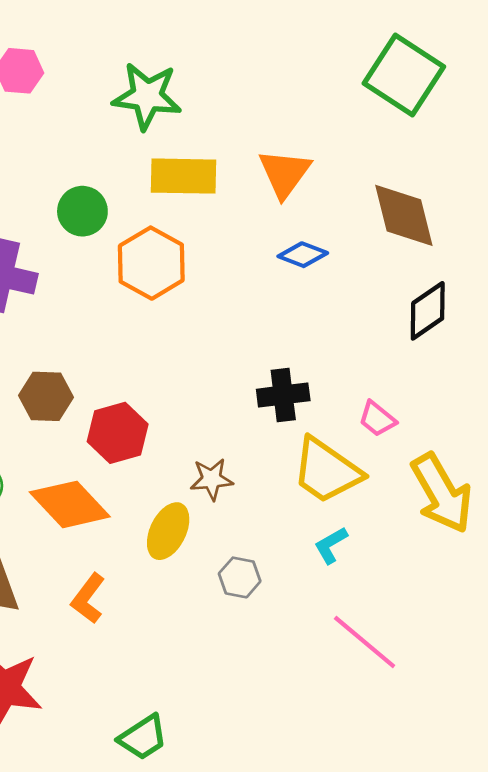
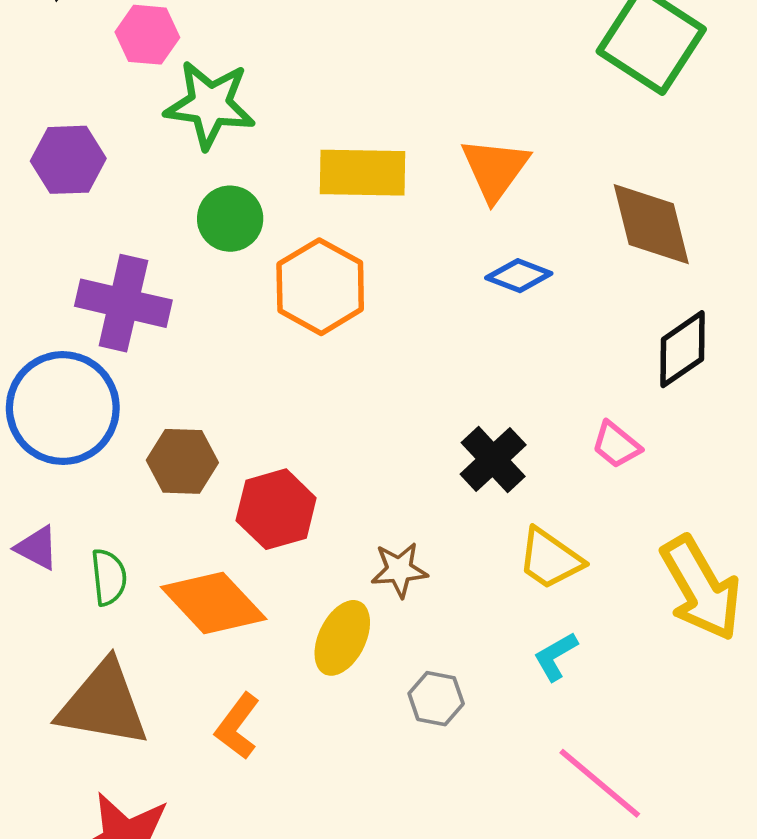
green star: (147, 96) -> (210, 105), moved
black cross: (283, 395) -> (493, 460), turned -36
pink trapezoid: (377, 419) -> (616, 445), moved
yellow trapezoid: (327, 471) -> (550, 559), size x0.7

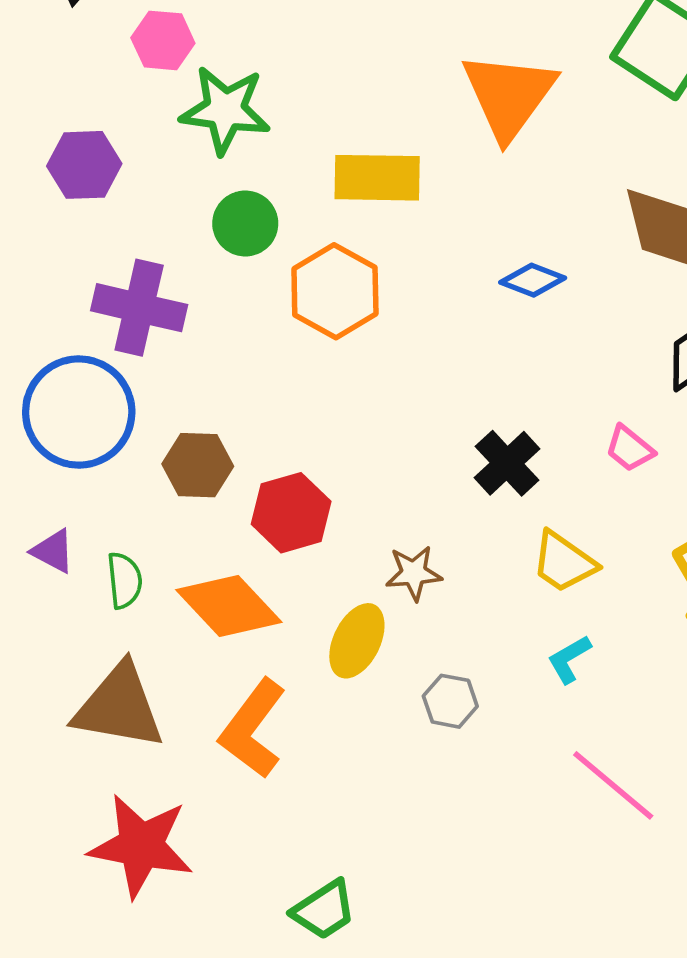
orange triangle: (495, 169) -> (509, 95), moved, size x1.4
orange L-shape: (237, 726) -> (253, 729), size x1.5

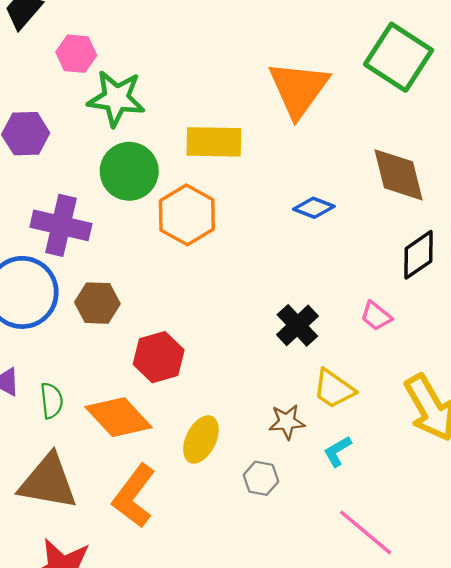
green circle: (245, 223) -> (129, 171), size x1.4
brown hexagon: (198, 465) -> (97, 303), moved
brown star: (414, 573) -> (287, 422), moved

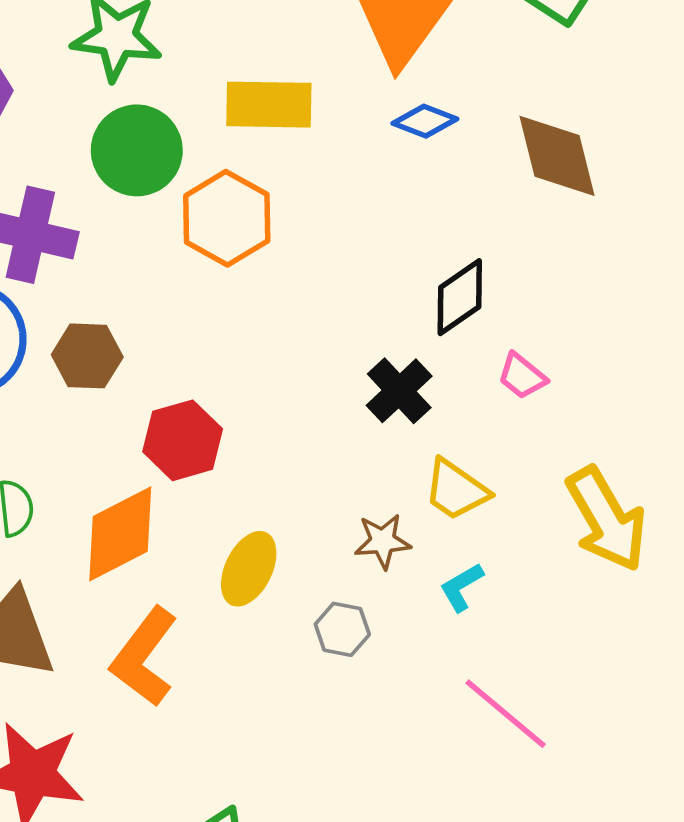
blue diamond: (314, 208) -> (425, 121), moved
black diamond: (419, 255) -> (460, 297), moved
orange diamond: (119, 417) -> (120, 534), turned -74

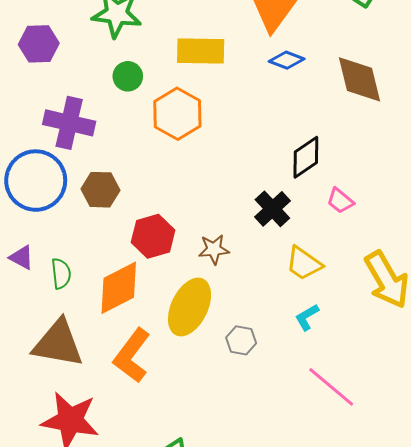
green circle: (137, 150) -> (128, 76), size x0.6
brown star: (383, 541) -> (214, 249), moved
yellow ellipse: (249, 569) -> (190, 307), size x1.4

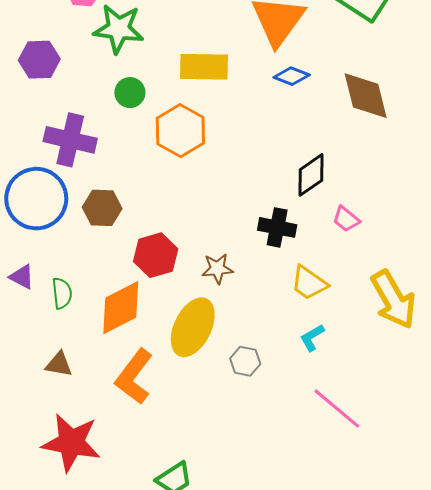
black cross: (272, 209) -> (277, 227), turned -36
brown triangle: (58, 343) -> (59, 364), size x0.5

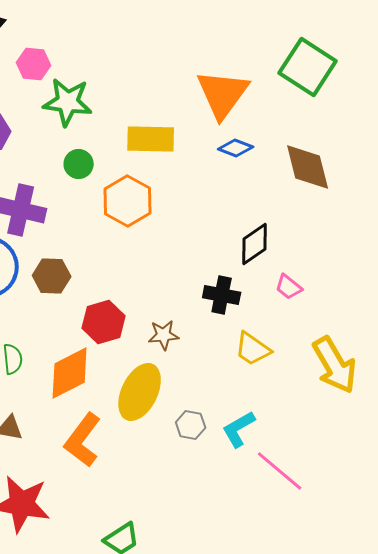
cyan L-shape: (312, 338) -> (239, 429), moved, size x1.4

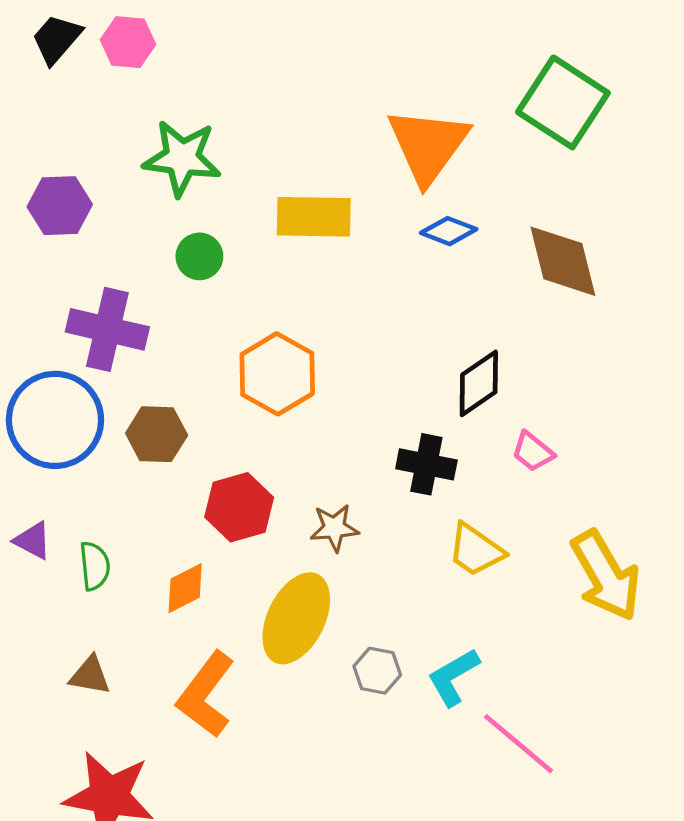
pink hexagon: (34, 64) -> (128, 42), moved
orange hexagon: (128, 201) -> (277, 374), moved
orange diamond: (70, 373) -> (185, 588), size x0.6

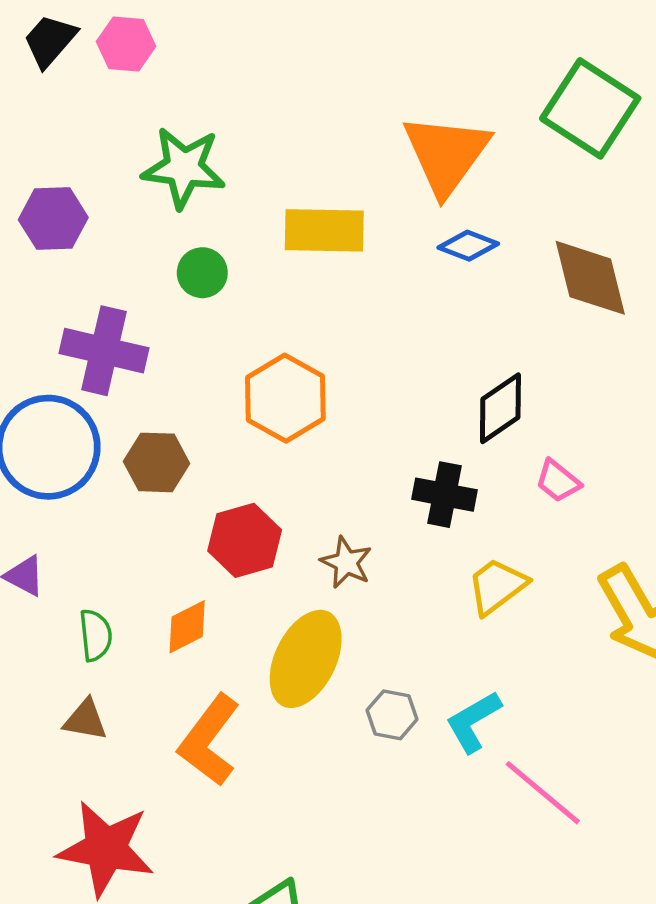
brown star: (334, 528) -> (346, 562), turned 30
yellow trapezoid: (476, 550) -> (497, 586), turned 108
green semicircle: (95, 566) -> (96, 635), moved

